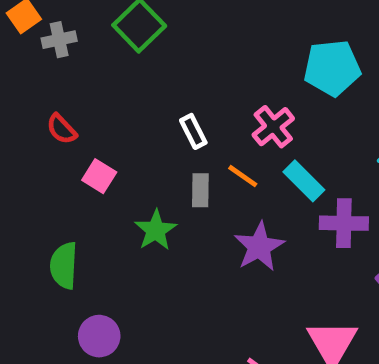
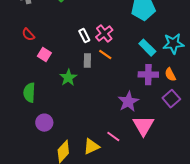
pink cross: (273, 127) -> (104, 34), moved
cyan rectangle: (304, 181) -> (147, 48), moved
purple star: (259, 247) -> (128, 102), moved

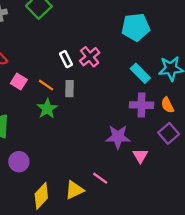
orange line: (105, 55) -> (46, 85), moved
purple star: (128, 102) -> (118, 137), turned 30
pink triangle: (143, 126) -> (140, 156), moved, size x0.6

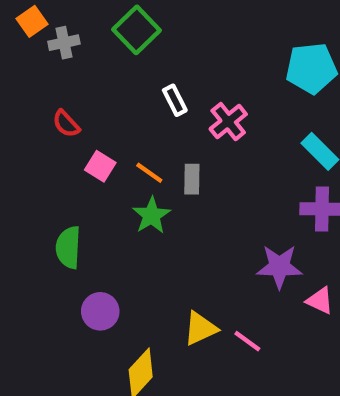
white rectangle: (66, 59) -> (175, 100), moved
pink triangle: (140, 156) -> (320, 301), turned -35
yellow triangle: (74, 190) -> (200, 328), moved

